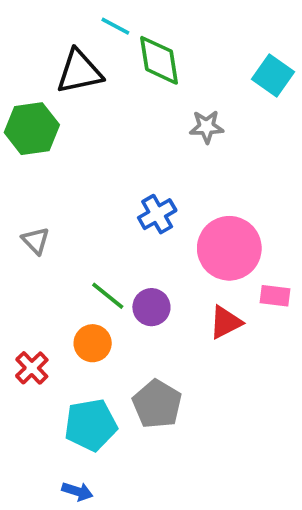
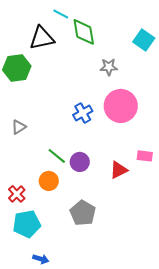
gray triangle: (36, 241) -> (19, 127), turned 42
pink circle: (229, 248) -> (121, 106), moved
cyan pentagon: (91, 425) -> (27, 224), moved

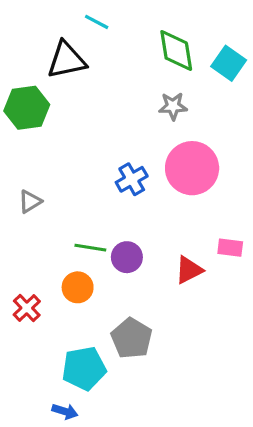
green diamond: (84, 32) -> (176, 51), moved
green line: (57, 156) -> (90, 248), turned -30
cyan pentagon: (27, 224) -> (84, 368), moved

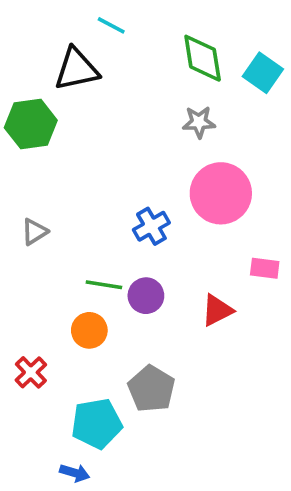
blue cross: (132, 179) -> (151, 226), moved
pink rectangle: (230, 248) -> (265, 268), moved
red cross: (27, 308) -> (31, 372), moved

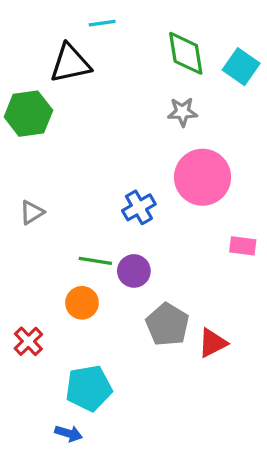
cyan line: (111, 25) -> (102, 23), turned -36
red triangle: (217, 310) -> (213, 343), moved
gray pentagon: (151, 389) -> (167, 325), moved

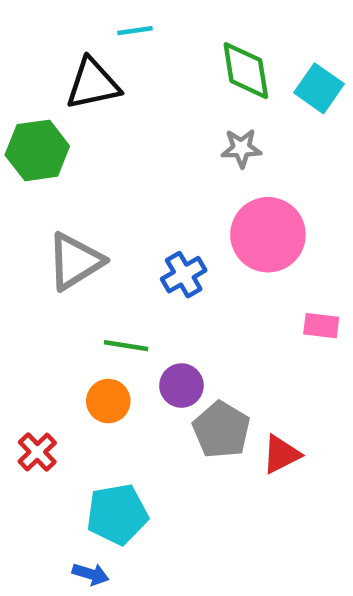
gray triangle: (32, 212) -> (75, 261), moved, size x1.8
purple circle: (134, 271) -> (181, 386), moved

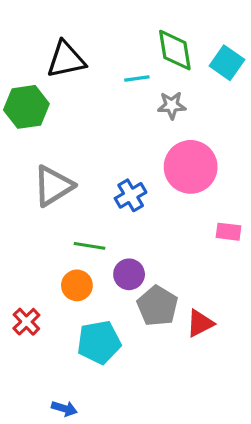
cyan line: (135, 31) -> (137, 79), moved
cyan pentagon: (117, 514) -> (99, 342), moved

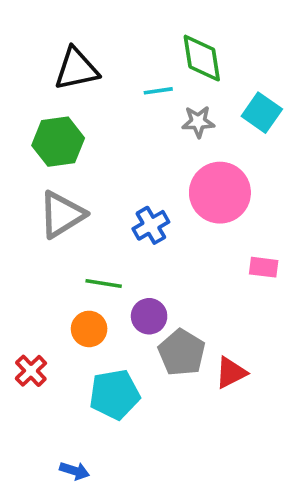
cyan square: (227, 63) -> (262, 113), moved
green hexagon: (26, 107) -> (58, 142), moved

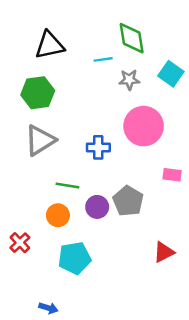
blue cross: (151, 225) -> (98, 147), turned 30
gray pentagon: (182, 353) -> (128, 201), moved
red triangle: (231, 373) -> (164, 252), moved

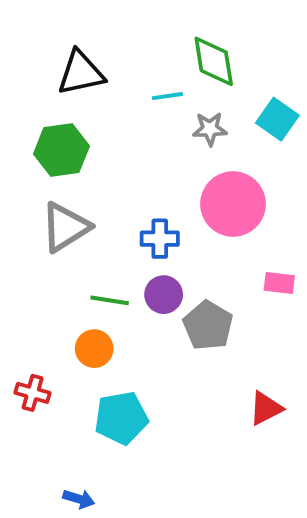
purple circle: (97, 207) -> (164, 295), moved
red cross: (20, 243) -> (33, 393), turned -30

